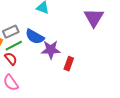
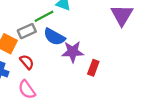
green line: (14, 46) -> (44, 16), moved

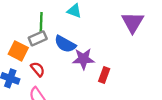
green line: (44, 16) -> (41, 22), moved, turned -60

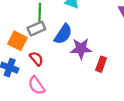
blue semicircle: (65, 44) -> (63, 34), turned -85

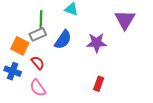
purple star: (81, 49) -> (97, 43), moved
red rectangle: (101, 64) -> (99, 84), moved

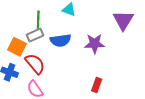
blue semicircle: (63, 40) -> (61, 40), turned 48
red semicircle: (38, 63) -> (35, 64), size x1.5

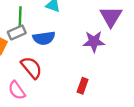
purple star: (95, 44) -> (94, 42), moved
red semicircle: (35, 64) -> (31, 68), moved

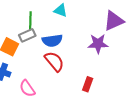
purple triangle: (111, 17) -> (114, 21), turned 35
red semicircle: (31, 68) -> (54, 61), moved

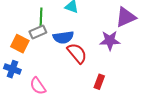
red semicircle: (54, 61) -> (77, 53), moved

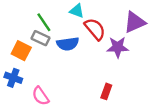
green line: (41, 17) -> (44, 22), turned -36
gray rectangle: (38, 32) -> (40, 38), turned 49
red semicircle: (77, 53) -> (95, 29), moved

